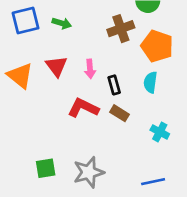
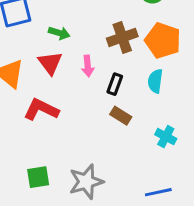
green arrow: (62, 23) -> (59, 33), moved
brown cross: (121, 29) -> (122, 37), moved
black rectangle: (114, 85) -> (115, 84), turned 36
red L-shape: (83, 108) -> (41, 110), moved

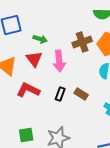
pink arrow: (88, 66) -> (59, 61), size x1.5
black rectangle: (115, 84) -> (60, 94), moved

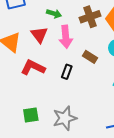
green arrow: (40, 39) -> (54, 14), moved
brown rectangle: (81, 94) -> (90, 57), moved

